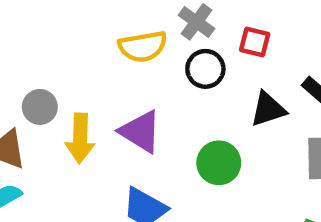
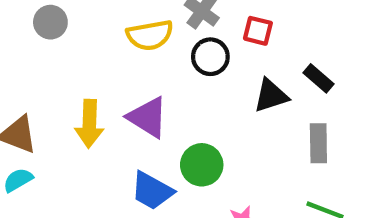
gray circle: (40, 107) -> (50, 22), moved
green circle: (219, 163) -> (202, 165), moved

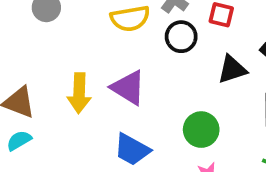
green circle: (202, 165) -> (201, 130), moved

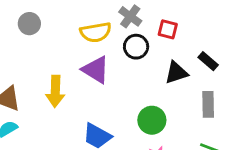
purple triangle: (128, 88) -> (96, 70), moved

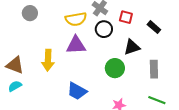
black rectangle: (208, 61) -> (154, 27), moved
purple triangle: (96, 70) -> (76, 45), turned -35
green circle: (152, 120) -> (115, 68), moved

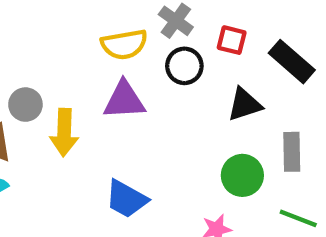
gray circle: (30, 13) -> (25, 105), moved
black rectangle: (154, 27) -> (292, 62), size x1.5
green circle: (115, 68) -> (242, 175), moved

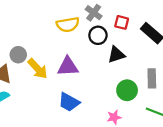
purple triangle: (124, 100) -> (68, 67), moved
black triangle: (245, 105) -> (116, 55), moved
yellow arrow: (64, 132) -> (38, 69), turned -45

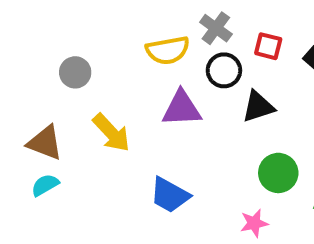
gray circle: (18, 55) -> (75, 72), moved
purple triangle: (68, 67) -> (182, 109), moved

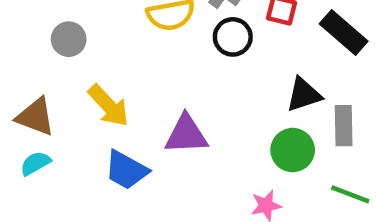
black triangle: (258, 107) -> (304, 95), moved
purple triangle: (182, 109) -> (186, 135), moved
blue trapezoid: (170, 195) -> (126, 170), moved

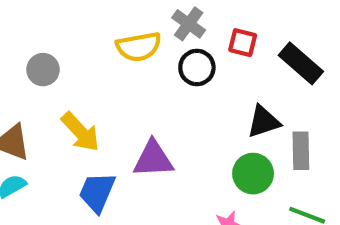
blue trapezoid: (126, 170) -> (97, 192), turned 84

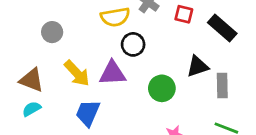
black circle: (197, 67) -> (133, 44), moved
purple triangle: (153, 159) -> (112, 73), moved
green circle: (253, 174) -> (162, 88), moved

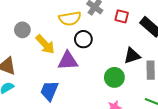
yellow arrow: (77, 73) -> (45, 44), moved
green circle: (162, 88) -> (114, 77), moved

